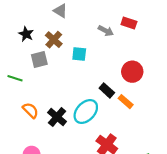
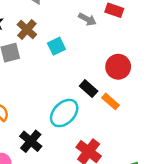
cyan square: (79, 54) -> (56, 46), turned -32
black cross: (57, 117) -> (31, 141), moved

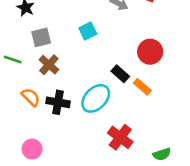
brown cross: (27, 30) -> (49, 65), moved
black cross: (31, 141) -> (58, 102), moved, turned -30

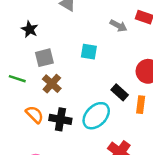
cyan square: (88, 31) -> (89, 52), turned 35
orange rectangle: (142, 87) -> (141, 105), turned 56

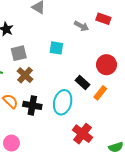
orange rectangle: (141, 105) -> (100, 93), turned 32
cyan ellipse: (96, 116) -> (63, 102), turned -30

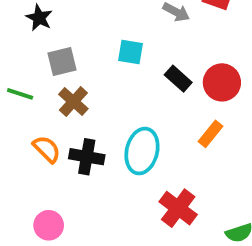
black rectangle: (82, 82) -> (178, 79), moved

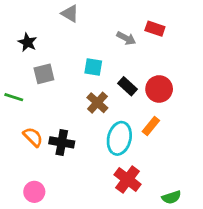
brown cross: (73, 102) -> (97, 103), moved
cyan ellipse: (142, 151) -> (119, 138), moved

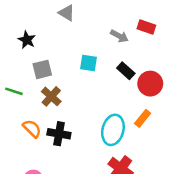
black rectangle: (128, 86) -> (126, 71), moved
brown cross: (97, 103) -> (51, 96), moved

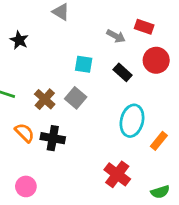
gray square: (42, 69) -> (76, 98), moved, turned -36
red circle: (150, 84) -> (156, 60), moved
orange rectangle: (143, 118) -> (159, 141), moved
cyan ellipse: (113, 130) -> (132, 121), moved

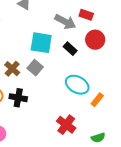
gray arrow: (116, 36) -> (65, 22), size x1.5
cyan square: (84, 64) -> (41, 43), size x1.6
cyan ellipse: (132, 121) -> (77, 85), turned -75

